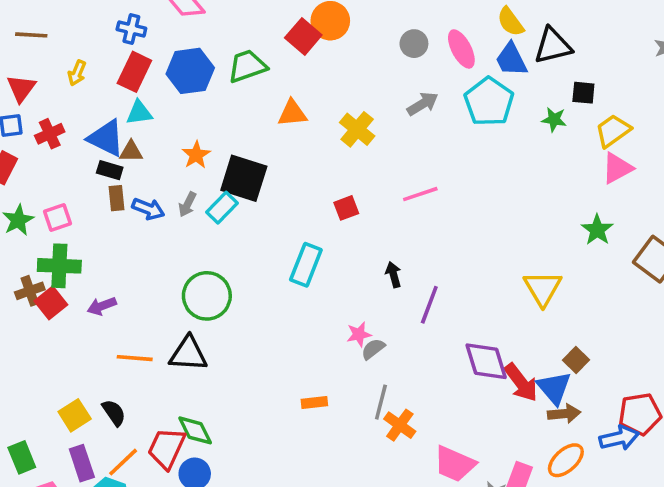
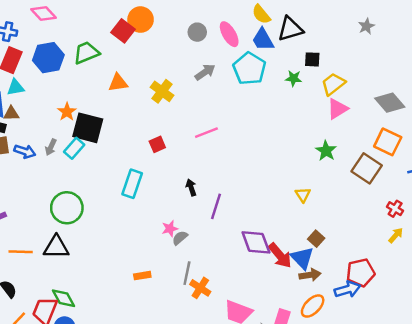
orange star: (196, 155) -> (67, 112), moved
yellow triangle: (543, 288) -> (303, 195), moved, size x0.6

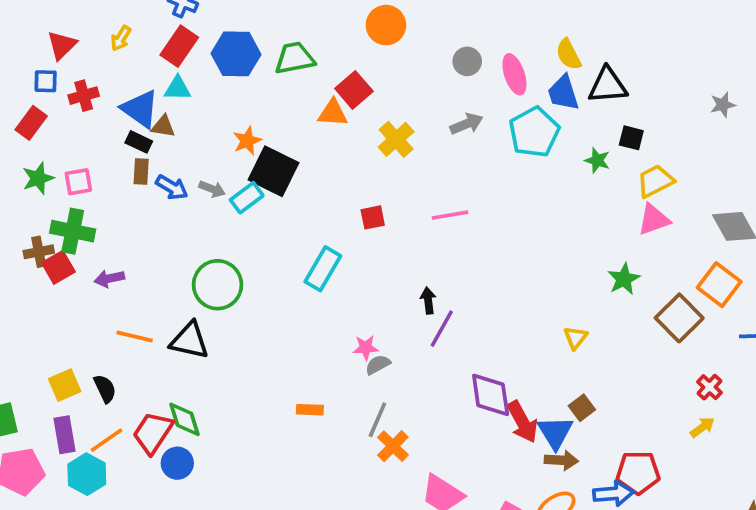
red square: (123, 31) -> (354, 90), moved
gray arrow: (51, 147) -> (212, 189), turned -105
black arrow: (191, 187) -> (428, 301), moved

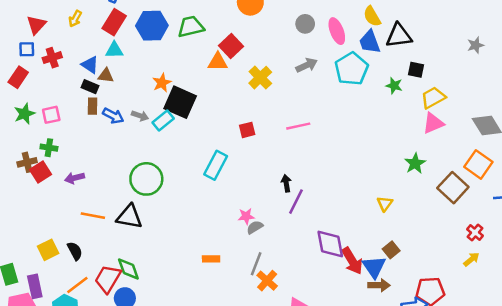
blue triangle: (140, 109) -> (90, 65), size x0.7
green cross: (73, 231) -> (49, 148), size x0.6
purple rectangle: (64, 435) -> (35, 286), moved

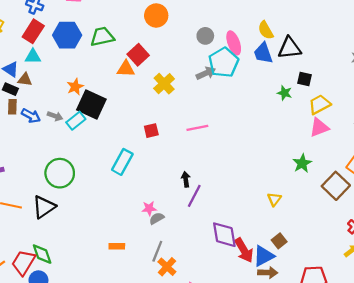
cyan pentagon: (352, 69) -> (224, 62), moved
black triangle: (129, 217) -> (44, 207), turned -45
blue triangle: (374, 267) -> (264, 256), turned 35

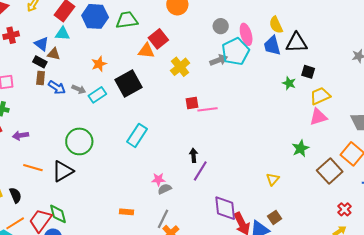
black square: (91, 105) -> (128, 83), moved, turned 32
red square: (151, 131) -> (192, 103), moved

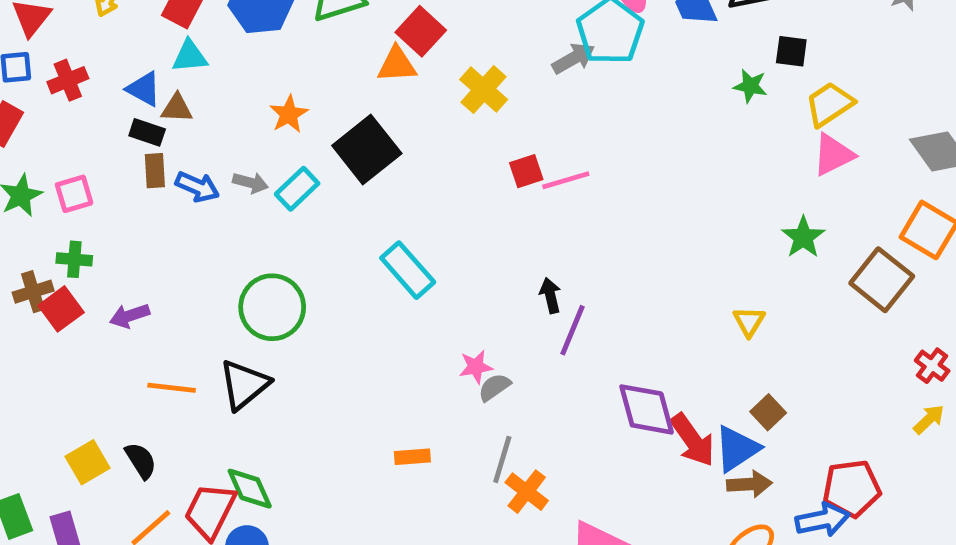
cyan rectangle: (137, 135) -> (408, 270), turned -65

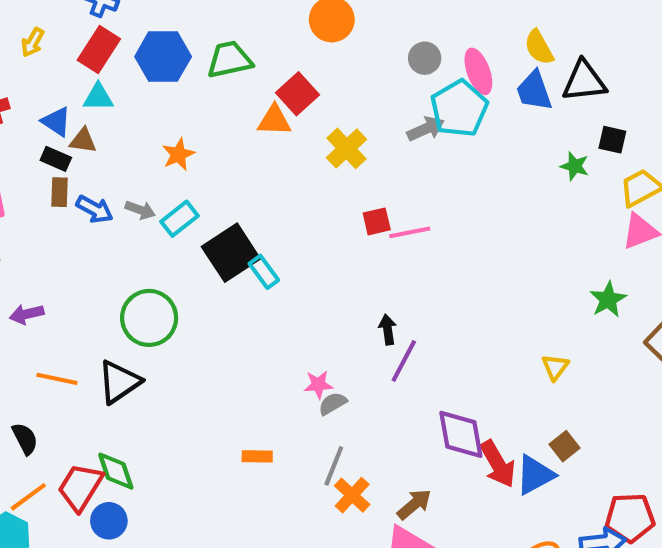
black square: (367, 149) -> (231, 253), moved
cyan rectangle: (408, 270) -> (264, 272), moved, size x0.7
brown arrow: (749, 484) -> (414, 504), moved, turned -42

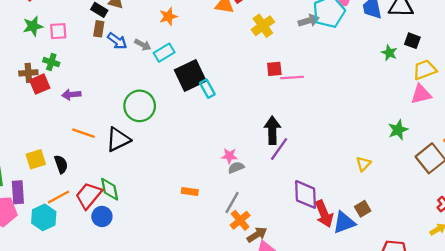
black arrow: (388, 330) -> (272, 130), size x1.6
brown arrow: (414, 504) -> (257, 235), moved

